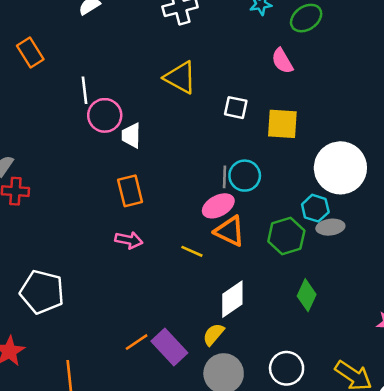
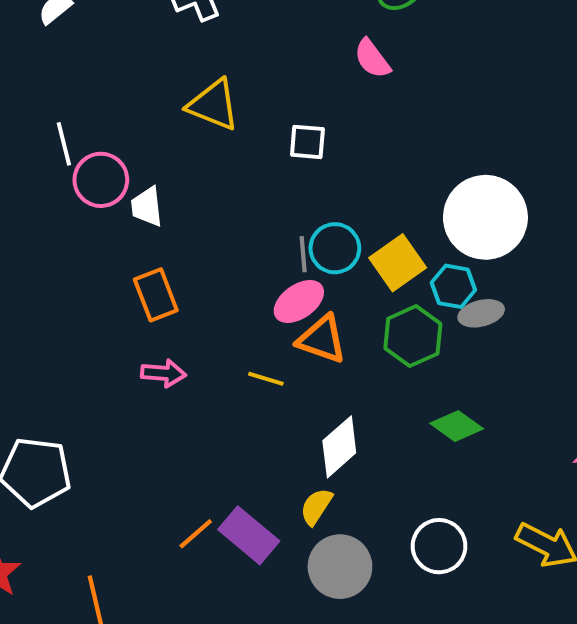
yellow square: (282, 124) -> (398, 263), moved, turned -32
green diamond: (307, 295) -> (457, 426), turned -72

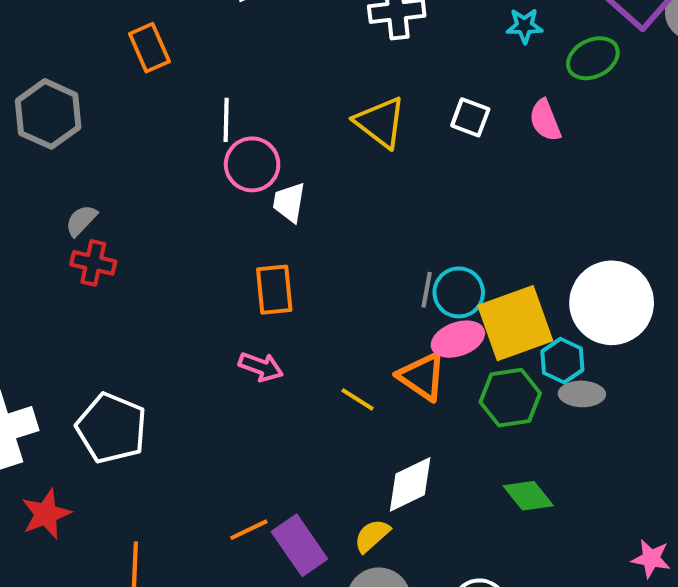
white square: (307, 142) -> (470, 117), moved
yellow square: (398, 263) -> (515, 323), size x1.4
pink ellipse: (299, 301) -> (458, 339), moved

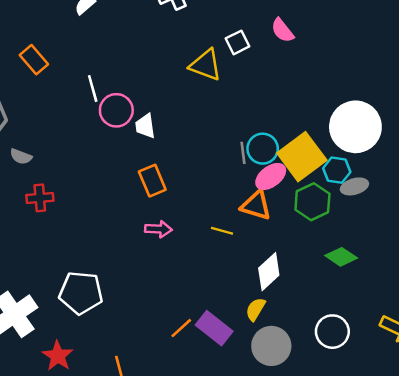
white square: (470, 117) -> (237, 42), turned -30
yellow triangle: (380, 122) -> (206, 65), moved
gray semicircle: (81, 220) -> (21, 157), moved, turned -95

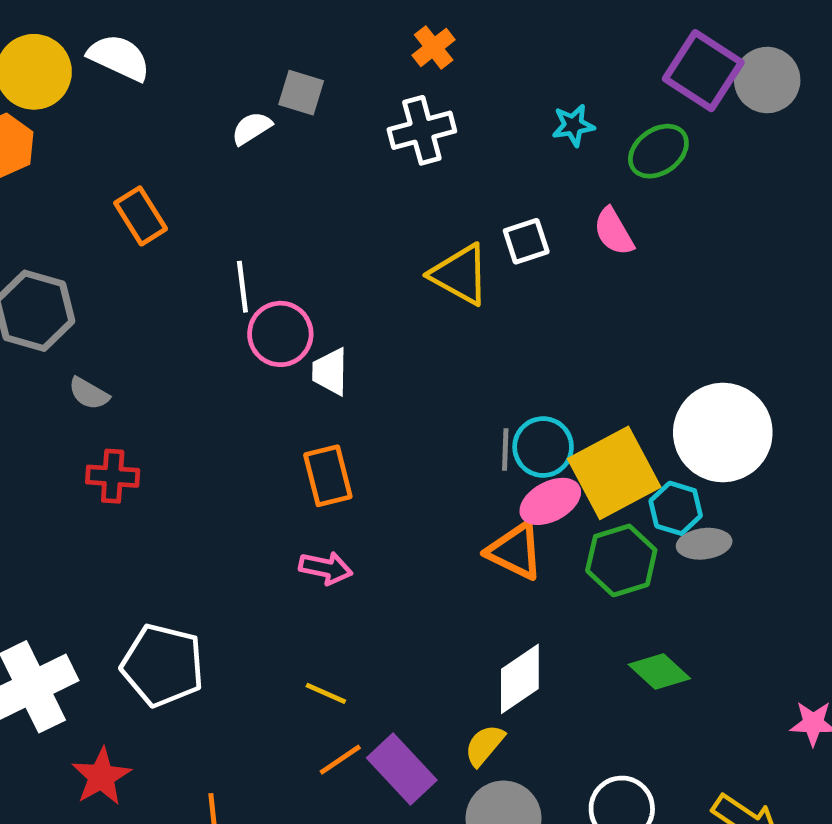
yellow line: (222, 231) -> (326, 693), moved

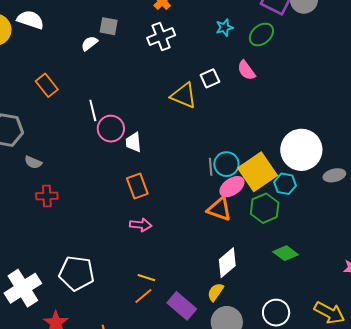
gray ellipse: (704, 544) -> (334, 175), moved
orange line: (340, 760) -> (143, 296), moved

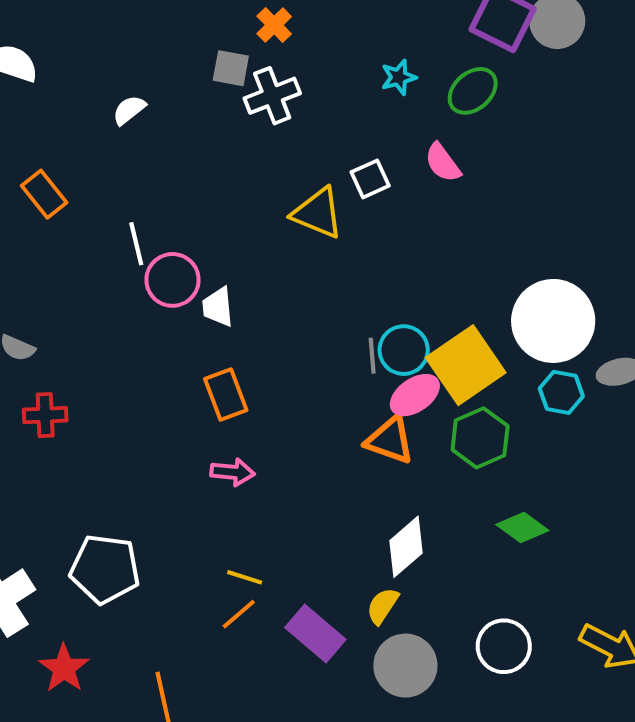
gray square: (109, 26) -> (231, 68), moved
cyan hexagon: (285, 184) -> (561, 392), moved

